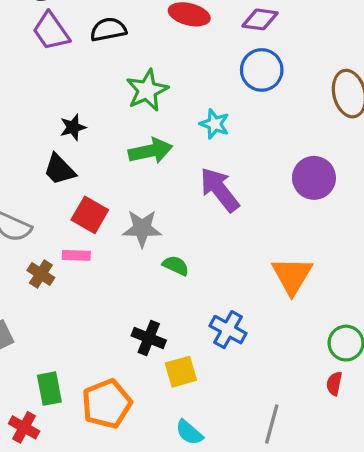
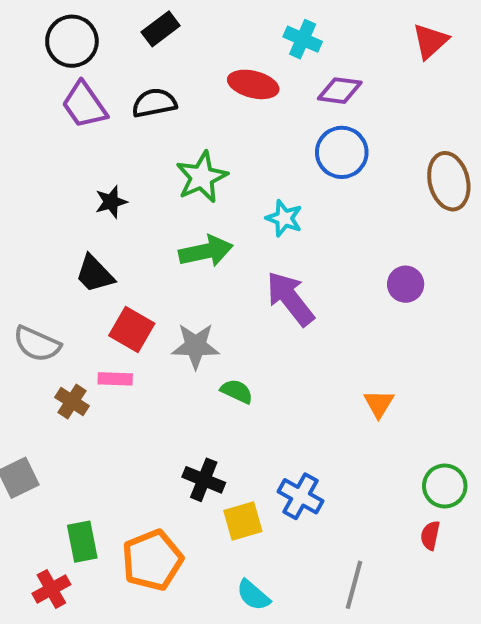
black star: (73, 127) -> (111, 202), moved
purple circle: (314, 178) -> (406, 284), size x0.7
orange triangle: (292, 276) -> (379, 404), size x0.6
blue cross: (228, 330) -> (301, 496), moved
red cross: (24, 427) -> (51, 589), turned 32

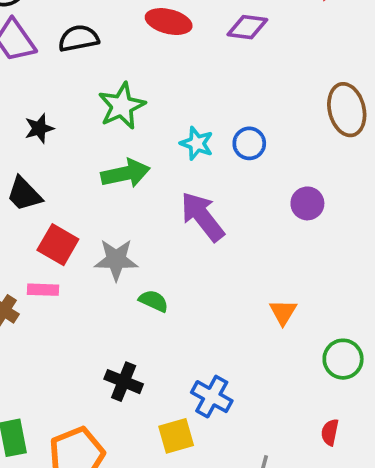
blue circle: (342, 152) -> (249, 143), moved, size x0.7
green circle: (445, 486) -> (343, 359), moved
yellow square: (243, 521) -> (176, 436), moved

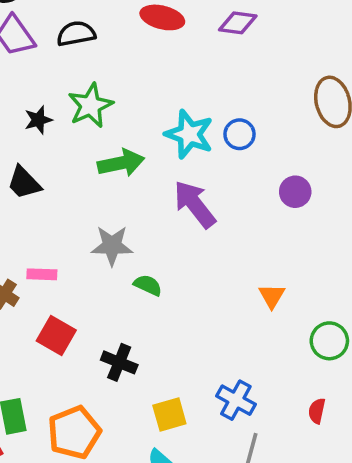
green star: (122, 106) -> (90, 106), moved
cyan star: (197, 143) -> (189, 134), size x1.5
red square: (58, 245) -> (56, 335), moved
blue cross: (212, 397) -> (236, 400), moved

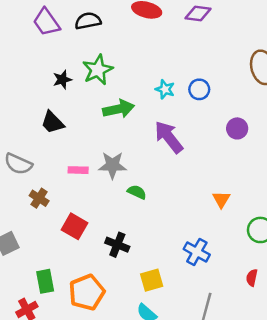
cyan star: (189, 134) -> (165, 89), size x0.6
pink rectangle: (42, 274) -> (78, 170), moved
blue cross: (236, 400) -> (197, 252), moved

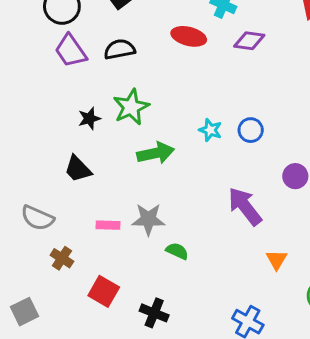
purple arrow: (169, 137) -> (245, 206), moved

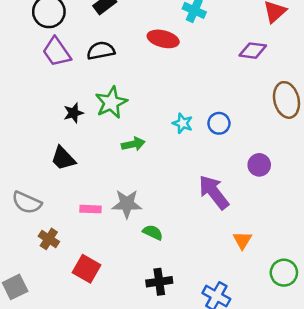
purple diamond: (249, 41) -> (253, 51), moved
green arrow: (156, 153) -> (133, 144), size x0.7
black cross: (154, 313) -> (159, 282), moved, turned -30

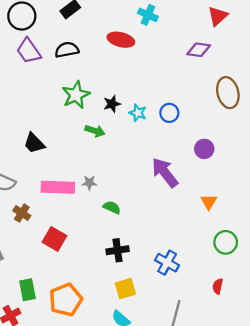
black star: (74, 113) -> (112, 104), moved
green arrow: (133, 144) -> (95, 131), turned 30
gray star: (127, 204) -> (89, 183), size x0.6
pink rectangle: (90, 209) -> (58, 187), size x1.8
orange triangle: (242, 240) -> (209, 202), moved

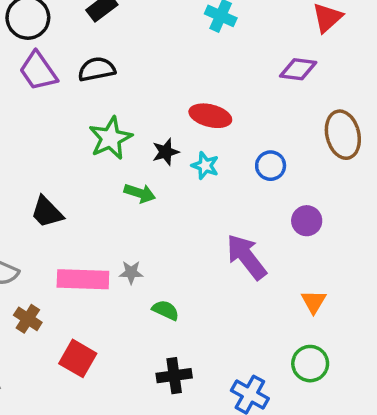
red ellipse: (121, 40) -> (210, 116), moved
blue circle: (169, 113) -> (271, 166), moved
green circle: (226, 242) -> (310, 364), moved

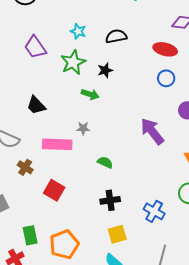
black semicircle: (97, 69) -> (116, 36), moved
purple trapezoid: (38, 71) -> (35, 47), moved
red ellipse: (210, 116) -> (165, 49), moved
cyan star: (205, 166) -> (78, 31), moved
gray star: (131, 272) -> (83, 128), moved

